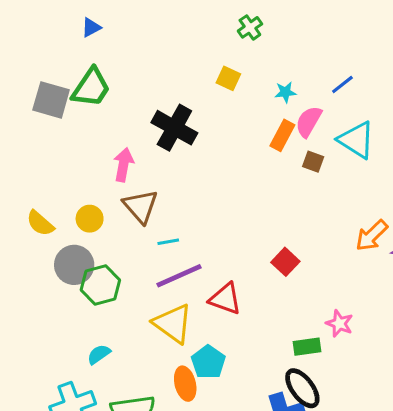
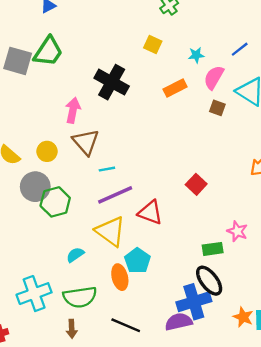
orange rectangle: (282, 135) -> (175, 88), moved, turned 35
cyan semicircle: (99, 354) -> (75, 255), moved

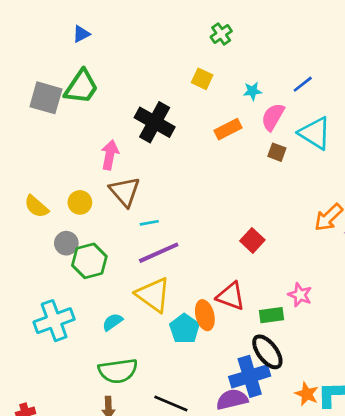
gray circle: (35, 187) -> (66, 243), size x0.7
red triangle: (150, 212) -> (231, 296), moved
orange ellipse: (120, 277) -> (205, 315), moved
cyan cross: (34, 294) -> (54, 321), moved

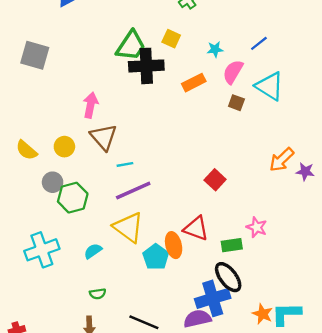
green trapezoid: (81, 87) -> (131, 46), moved
black cross: (155, 122) -> (146, 66), moved, turned -32
green semicircle: (118, 371) -> (98, 294), size x0.5

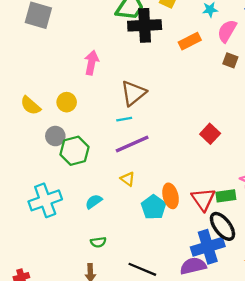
brown triangle: (104, 137) -> (133, 93), moved, turned 32
yellow triangle: (128, 227) -> (128, 179), size x0.5
red triangle: (196, 228) -> (203, 199), moved, turned 35

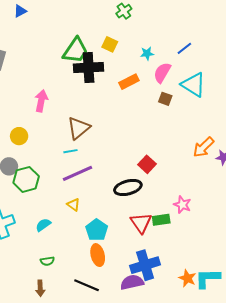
orange ellipse: (171, 196) -> (98, 255), moved
black ellipse: (222, 226) -> (128, 188), moved, turned -68

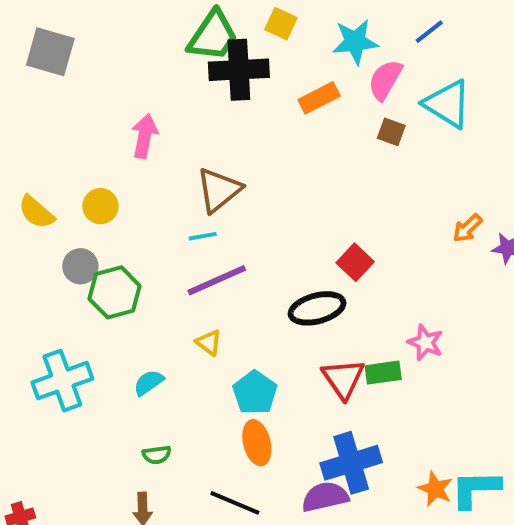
cyan star: (147, 53) -> (355, 42), size x1.6
orange arrow: (204, 147) -> (467, 228), size x0.7

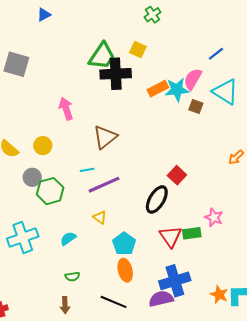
cyan star: (355, 42) -> (177, 90), moved
pink arrow: (145, 136) -> (66, 109), turned -30
cyan line: (203, 236) -> (87, 170), moved
black ellipse: (317, 308) -> (157, 199), turned -44

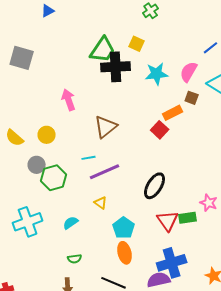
orange rectangle: (158, 89) -> (173, 113), moved
cyan star: (177, 90) -> (157, 74), moved
red square: (177, 175) -> (160, 130), moved

